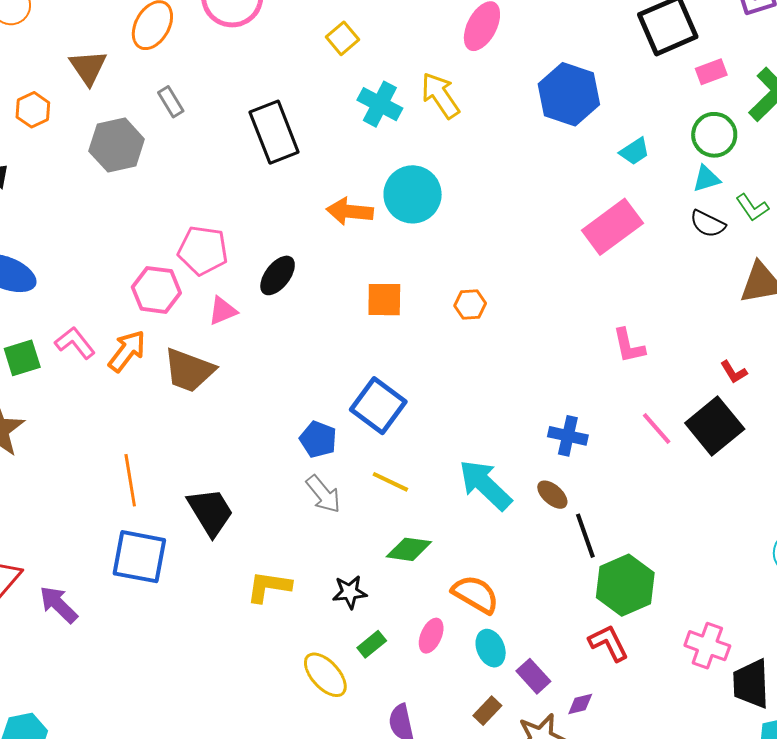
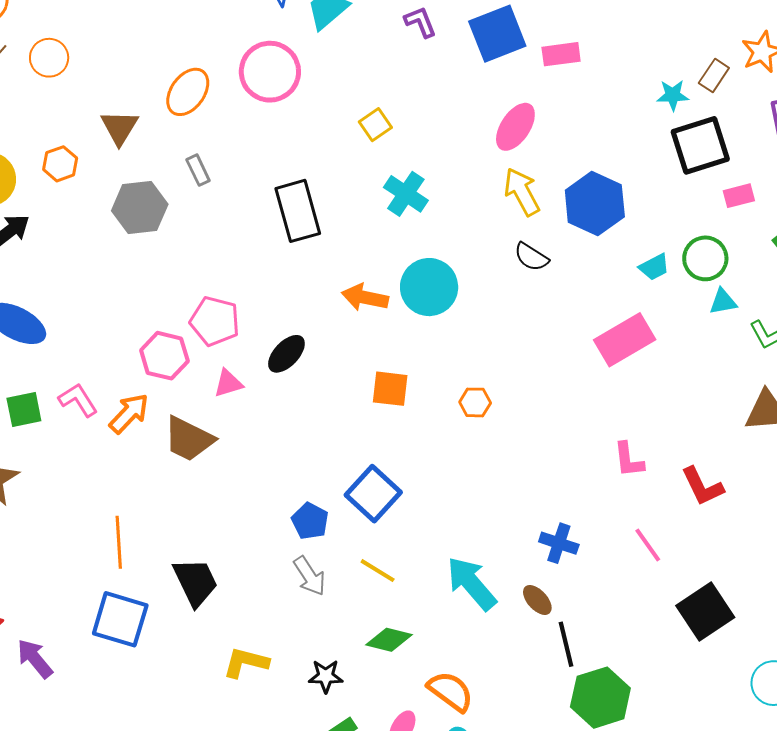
yellow arrow: (440, 95) -> (522, 192), moved
green circle: (714, 135) -> (705, 258), moved
black semicircle: (708, 224) -> (531, 257), moved
red L-shape: (734, 372) -> (702, 486), moved, size x1.6
black square: (715, 426) -> (705, 611), moved

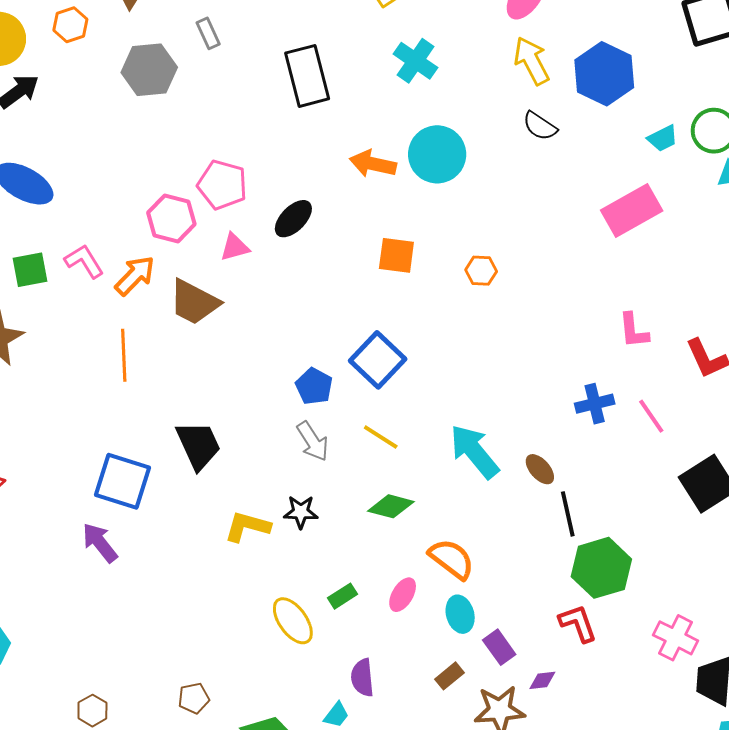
orange line: (119, 542) -> (124, 355), moved
blue cross: (559, 543) -> (595, 404), moved, turned -33
purple arrow: (35, 659) -> (100, 543), moved
black star: (326, 676) -> (301, 512), moved

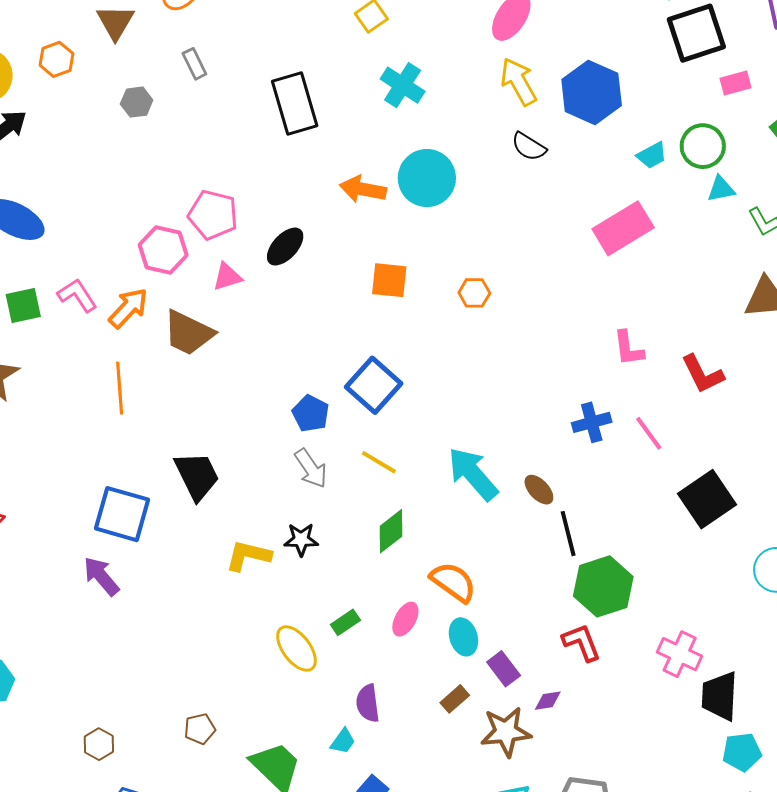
gray hexagon: (149, 70) -> (137, 102), size x0.6
green diamond: (391, 506) -> (391, 531), turned -51

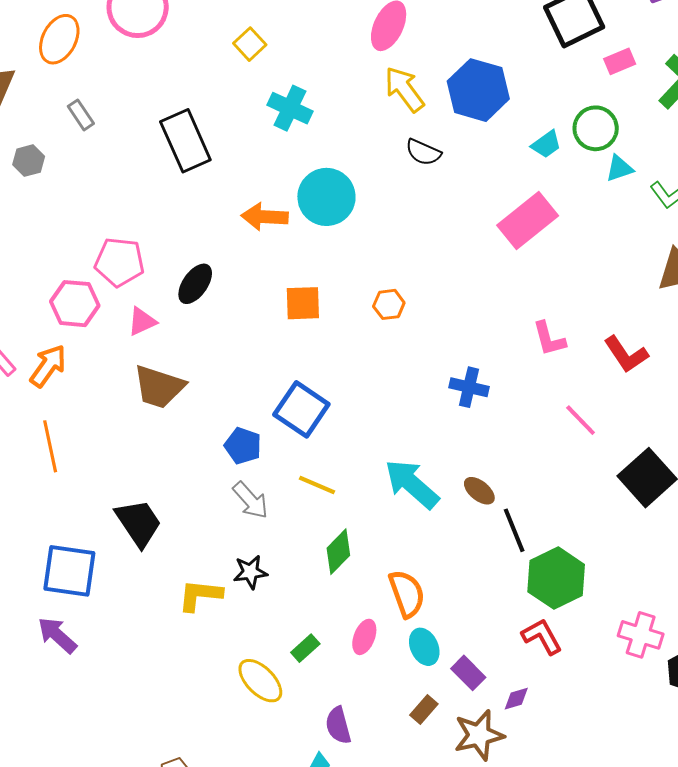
brown trapezoid: (188, 333) -> (159, 387), moved
blue cross: (592, 422) -> (469, 387), moved, turned 36
orange semicircle: (453, 582) -> (407, 594), turned 42

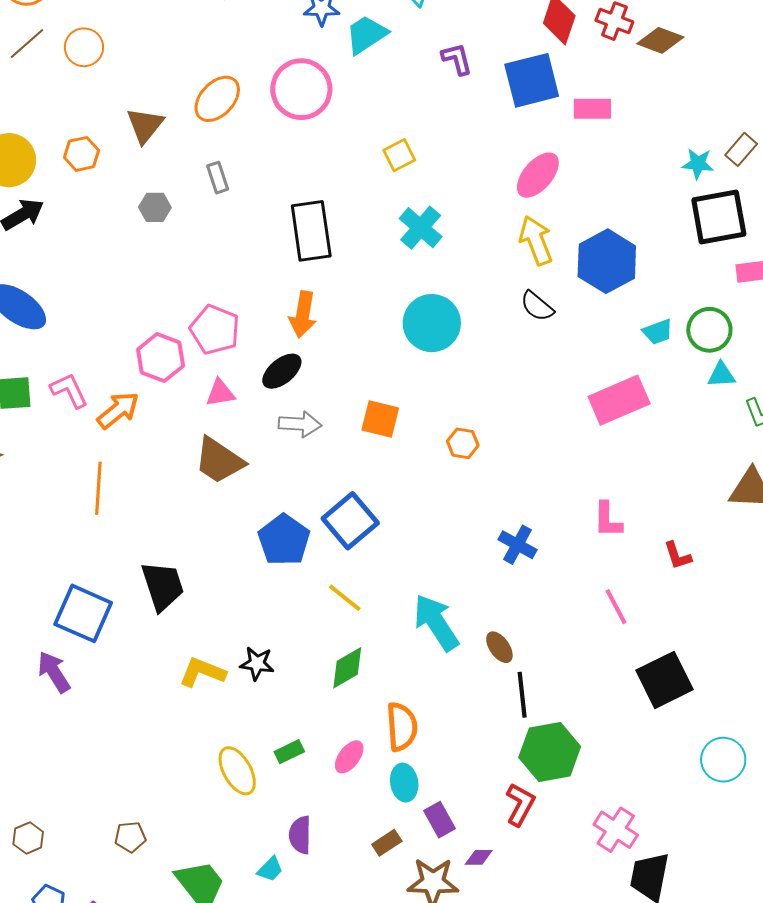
orange arrow: (265, 217) -> (303, 314), moved, turned -99
red L-shape: (626, 354) -> (678, 556), size x0.7
blue pentagon: (243, 446) -> (284, 540), size x1.4
gray arrow: (250, 500) -> (300, 424), moved, turned -60
red L-shape: (542, 637) -> (520, 804), turned 42

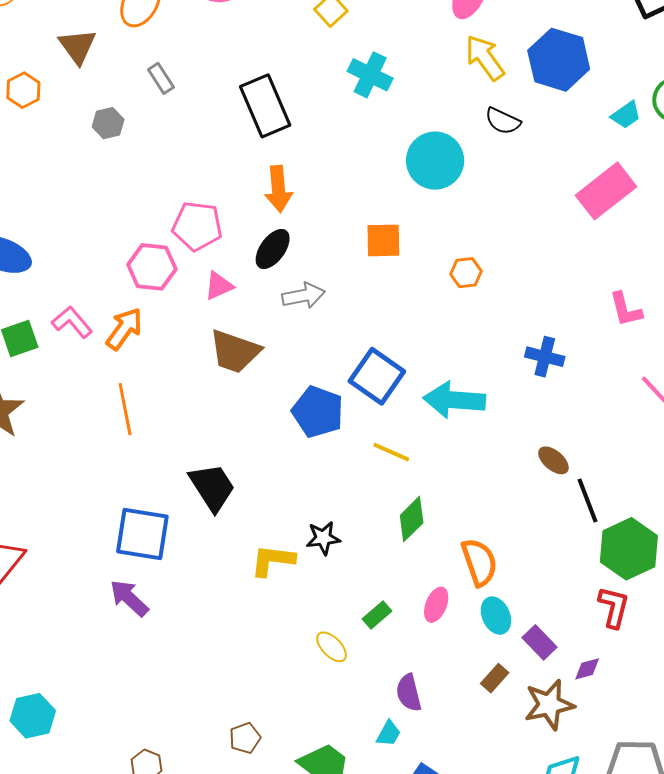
cyan circle: (432, 323) -> (435, 161), moved
orange square: (380, 419) -> (383, 240), moved
cyan arrow: (436, 622) -> (454, 400), moved, turned -38
yellow ellipse: (237, 771) -> (332, 647), size x0.7

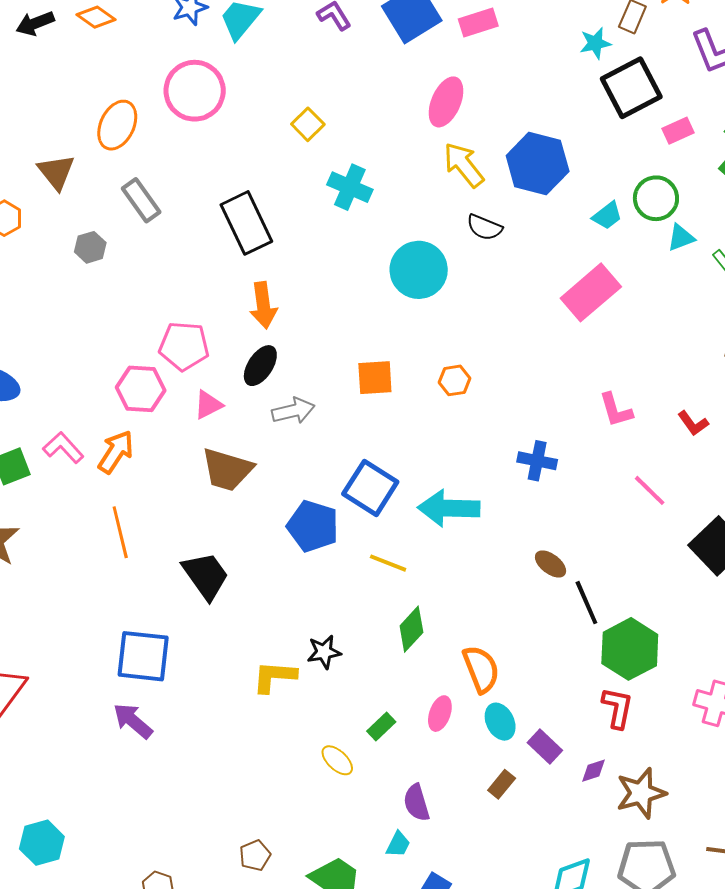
gray rectangle: (161, 78) -> (141, 200), size x1.4
orange square: (383, 240) -> (375, 378), moved
black trapezoid: (212, 487) -> (206, 576), moved
brown star: (549, 705) -> (641, 793), moved

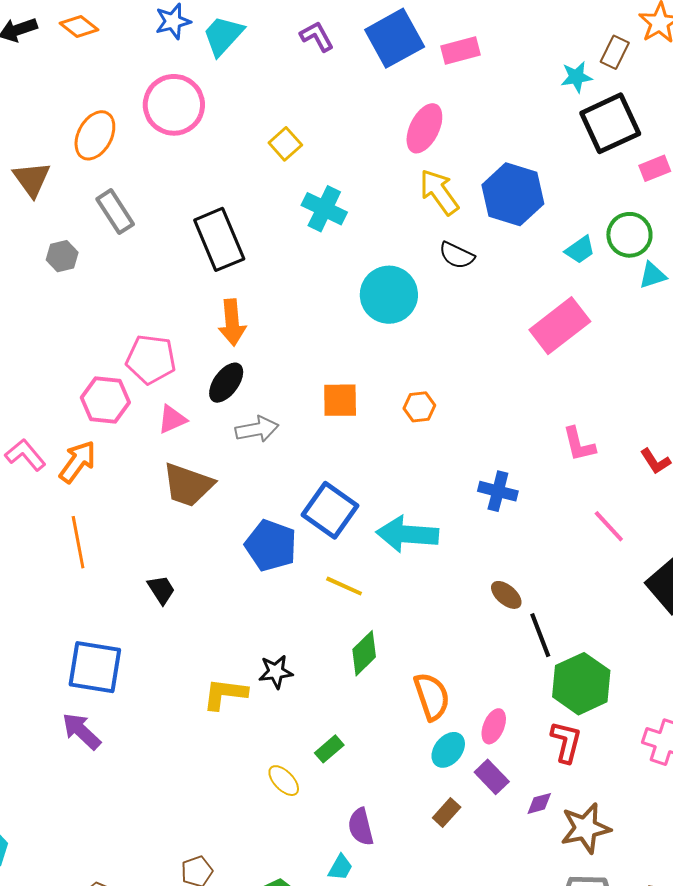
black trapezoid: (206, 576) -> (161, 590), size x0.6
pink ellipse: (440, 714) -> (494, 726), moved
cyan ellipse: (500, 722) -> (448, 750), turned 63

